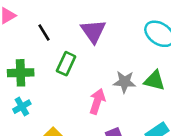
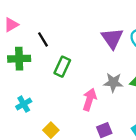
purple triangle: (93, 31) -> (112, 38), moved
green cross: (21, 73) -> (19, 59), moved

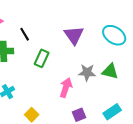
purple triangle: (112, 38) -> (74, 35), moved

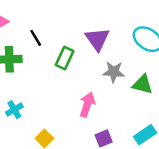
green rectangle: (42, 58) -> (65, 58), moved
gray star: (87, 72) -> (114, 72), moved

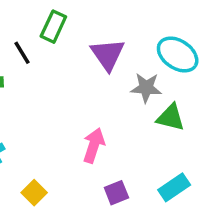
green rectangle: (65, 58) -> (53, 27), moved
gray star: (114, 72) -> (146, 88), moved

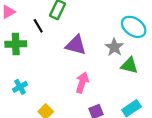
purple triangle: (108, 54) -> (76, 45), moved, turned -40
gray star: (146, 88) -> (114, 47), turned 30

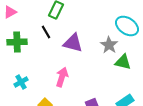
black line: (38, 26) -> (46, 32), moved
pink arrow: (82, 83) -> (62, 77), moved

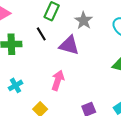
gray star: (109, 45) -> (84, 21), moved

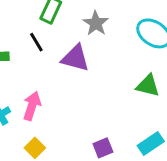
pink arrow: (58, 80) -> (32, 106), moved

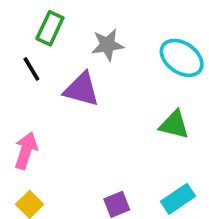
gray star: (96, 23) -> (107, 45), turned 30

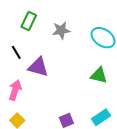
black line: (31, 69) -> (16, 52), moved
purple triangle: (82, 89) -> (38, 67), moved

